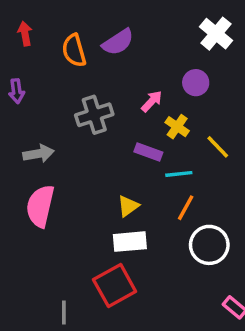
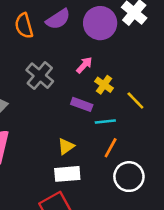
purple circle: (196, 83) -> (100, 23), moved, size x1.6
gray cross: (94, 115) -> (40, 76), turned -32

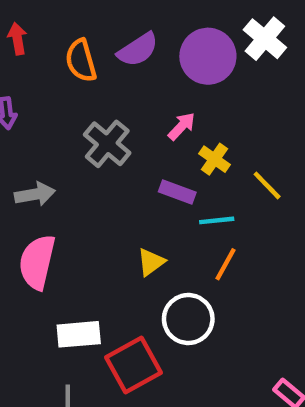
white rectangle: (67, 174) -> (79, 334), moved
white circle: (129, 177) -> (188, 319), moved

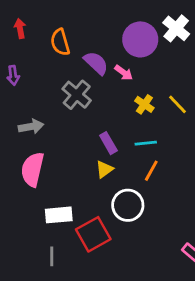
purple semicircle: (138, 50) -> (96, 63), moved, turned -104
pink arrow: (182, 126) -> (124, 73), moved, turned 84
yellow line: (267, 185) -> (178, 104), moved
purple rectangle: (177, 192) -> (108, 143), moved, turned 40

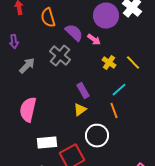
gray arrow: (31, 127) -> (27, 66), moved, turned -36
cyan line: (146, 143) -> (119, 90), moved, turned -35
orange line: (151, 171) -> (114, 111), turned -49

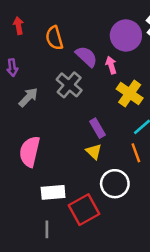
pink arrow: (94, 40) -> (111, 65), turned -144
yellow cross: (109, 63) -> (130, 94), size x1.5
yellow triangle: (80, 110) -> (94, 152), turned -40

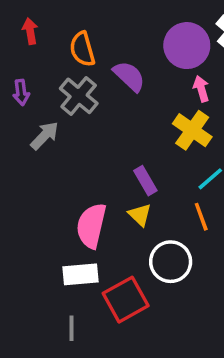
pink arrow: (111, 65) -> (201, 89), moved
gray cross: (69, 85) -> (79, 96), moved
pink semicircle: (30, 152) -> (91, 226), moved

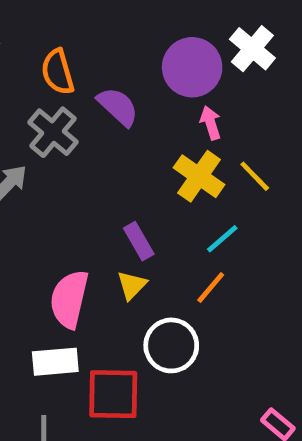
yellow triangle: (140, 215) -> (132, 285), turned 30
orange line: (201, 217) -> (211, 288), turned 60
red square: (126, 300) -> (113, 394), turned 30

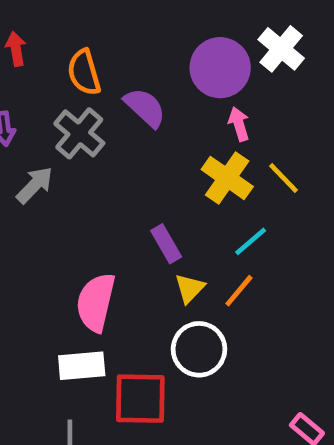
yellow triangle: (132, 285) -> (190, 288), moved

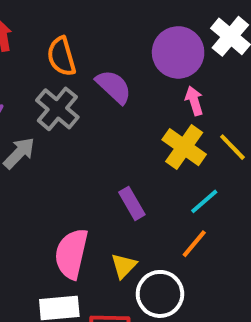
yellow triangle: (190, 288) -> (124, 266), moved

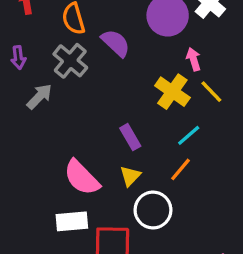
pink arrow: (194, 101) -> (194, 59), moved
pink semicircle: (71, 254) -> (82, 178), turned -57
yellow triangle: (124, 266) -> (130, 176), moved

